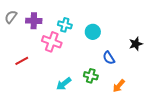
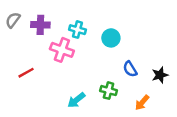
black star: (136, 44) -> (160, 75), moved

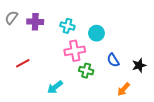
pink cross: (62, 50) -> (75, 51), moved, turned -30
green cross: (109, 91) -> (86, 71), moved
cyan arrow: (76, 100) -> (55, 87), moved

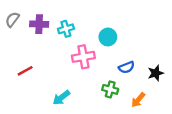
cyan cross: (67, 26) -> (66, 29), moved, turned -32
blue semicircle: (113, 60) -> (127, 67), turned -80
green cross: (86, 71) -> (110, 89), moved

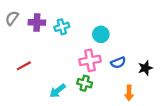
pink cross: (83, 57) -> (90, 60), moved
green cross: (110, 89) -> (85, 83), moved
orange arrow: (138, 100) -> (129, 93), turned -40

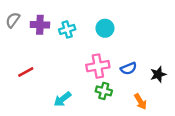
cyan circle: (101, 34) -> (105, 28), moved
green cross: (85, 83) -> (104, 91), moved
orange arrow: (129, 93) -> (140, 102), turned -32

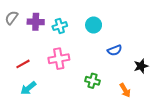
pink cross: (98, 66) -> (59, 59), moved
blue semicircle: (129, 68) -> (115, 50), moved
cyan arrow: (62, 99) -> (28, 88), moved

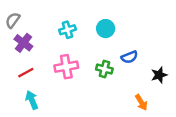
purple cross: (36, 22) -> (23, 43), moved, turned 35
green cross: (92, 81) -> (104, 69), moved
cyan arrow: (28, 88) -> (32, 100), turned 105

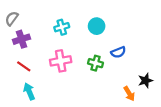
purple cross: (23, 43) -> (21, 39), turned 35
red line: (26, 73) -> (24, 66), turned 64
black star: (159, 75) -> (146, 81), moved

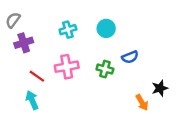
red line: (24, 66) -> (37, 76), moved

